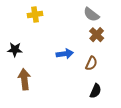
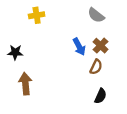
brown cross: (97, 35) -> (101, 46), moved
blue arrow: (65, 54) -> (79, 47), moved, turned 70

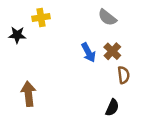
black star: (15, 52) -> (17, 35), moved
brown semicircle: (96, 67) -> (124, 75), moved, turned -32

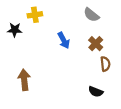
blue arrow: (89, 52) -> (64, 40), moved
black semicircle: (112, 108) -> (96, 92), turned 88

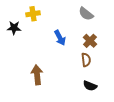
brown semicircle: (105, 64) -> (86, 60), moved
brown arrow: (24, 80) -> (37, 75), moved

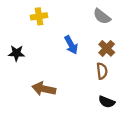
black star: (14, 28) -> (16, 53), moved
brown arrow: (37, 75) -> (44, 89), turned -72

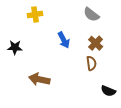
black semicircle: (107, 102) -> (108, 91), moved

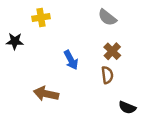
blue arrow: (64, 40) -> (71, 60), moved
black star: (15, 47) -> (15, 41), moved

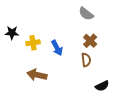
yellow cross: (41, 18) -> (33, 43), moved
black semicircle: (127, 108) -> (102, 86), turned -48

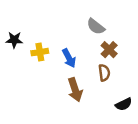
gray semicircle: (86, 14) -> (96, 27), moved
brown arrow: (37, 75) -> (75, 90), moved, turned -120

